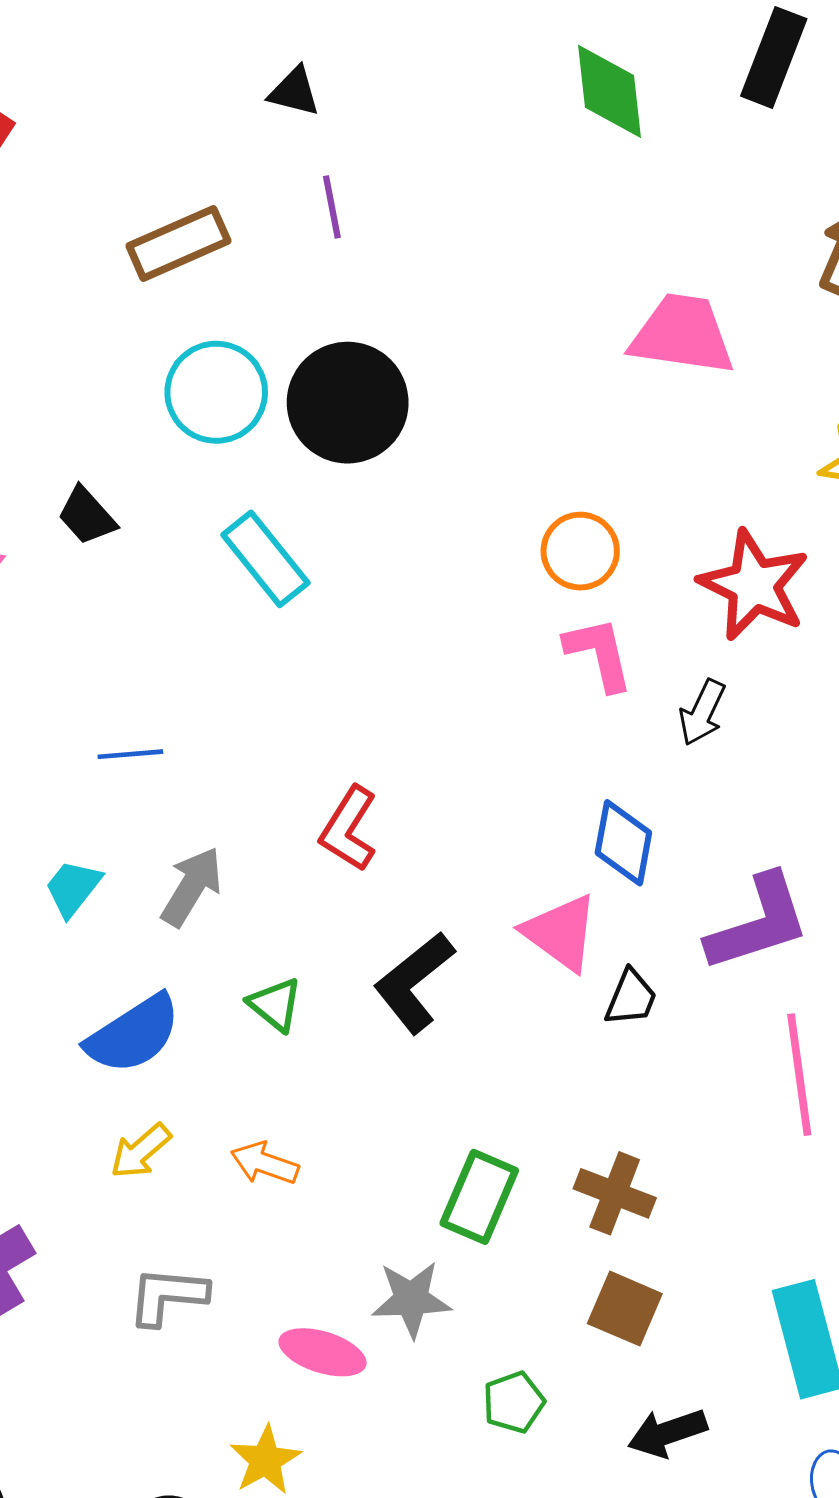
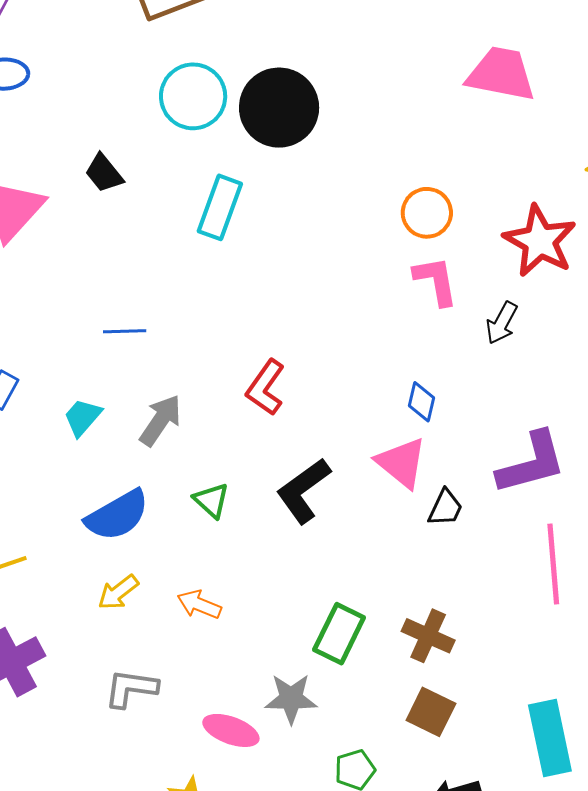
cyan rectangle: (265, 559) -> (220, 207), turned 56
blue diamond: (623, 843) -> (422, 402), moved, size x0.7

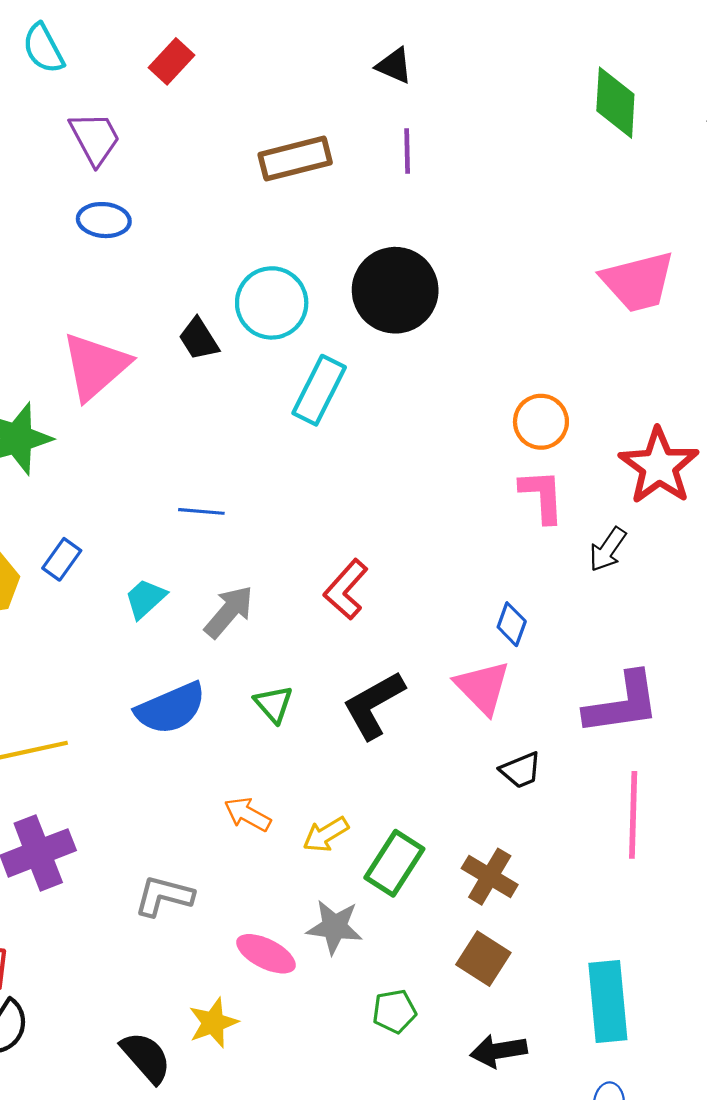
pink trapezoid: (501, 74) -> (638, 282), turned 148
cyan circle: (193, 96) -> (272, 303), moved
black trapezoid: (445, 508) -> (521, 770), moved, turned 36
yellow arrow: (118, 592) -> (326, 834), moved

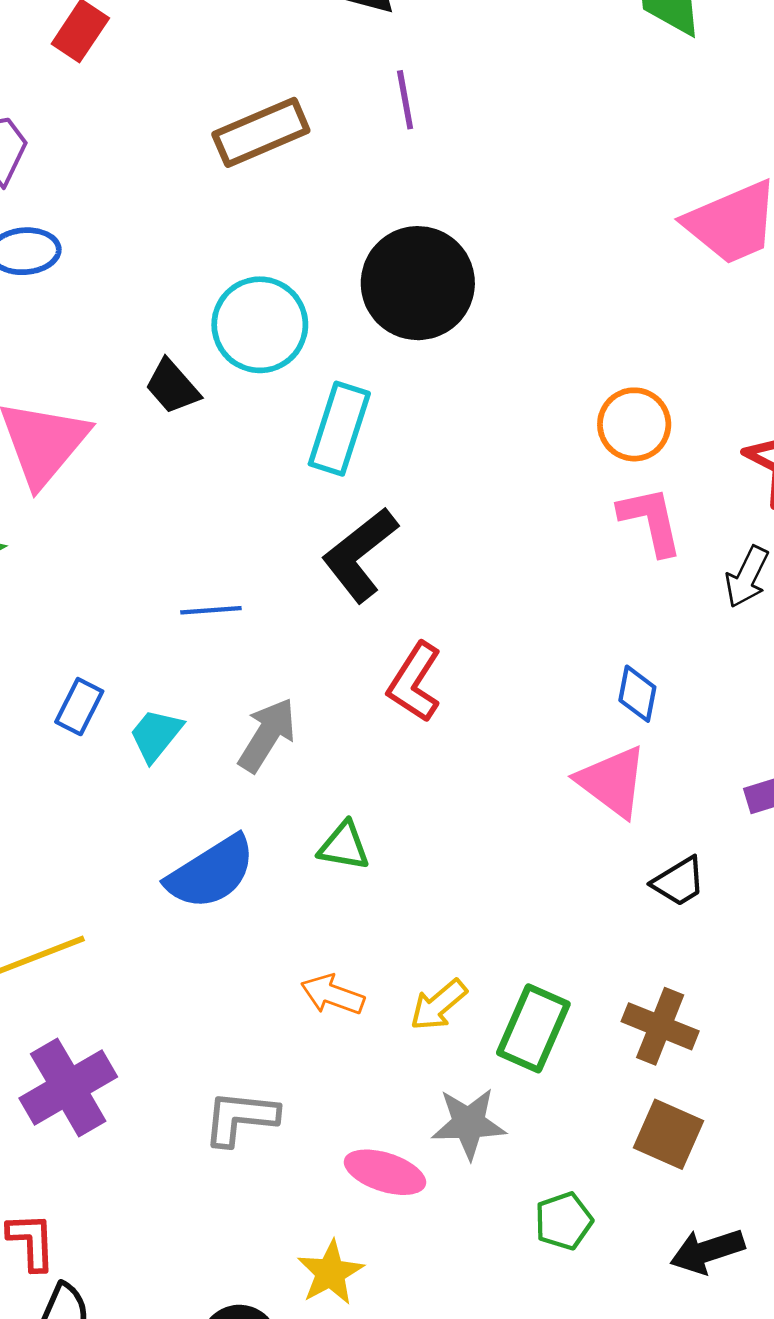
blue rectangle: (62, 559) -> (79, 707), moved
green triangle: (274, 704) -> (344, 846), turned -30
black L-shape: (374, 705) -> (360, 555), moved

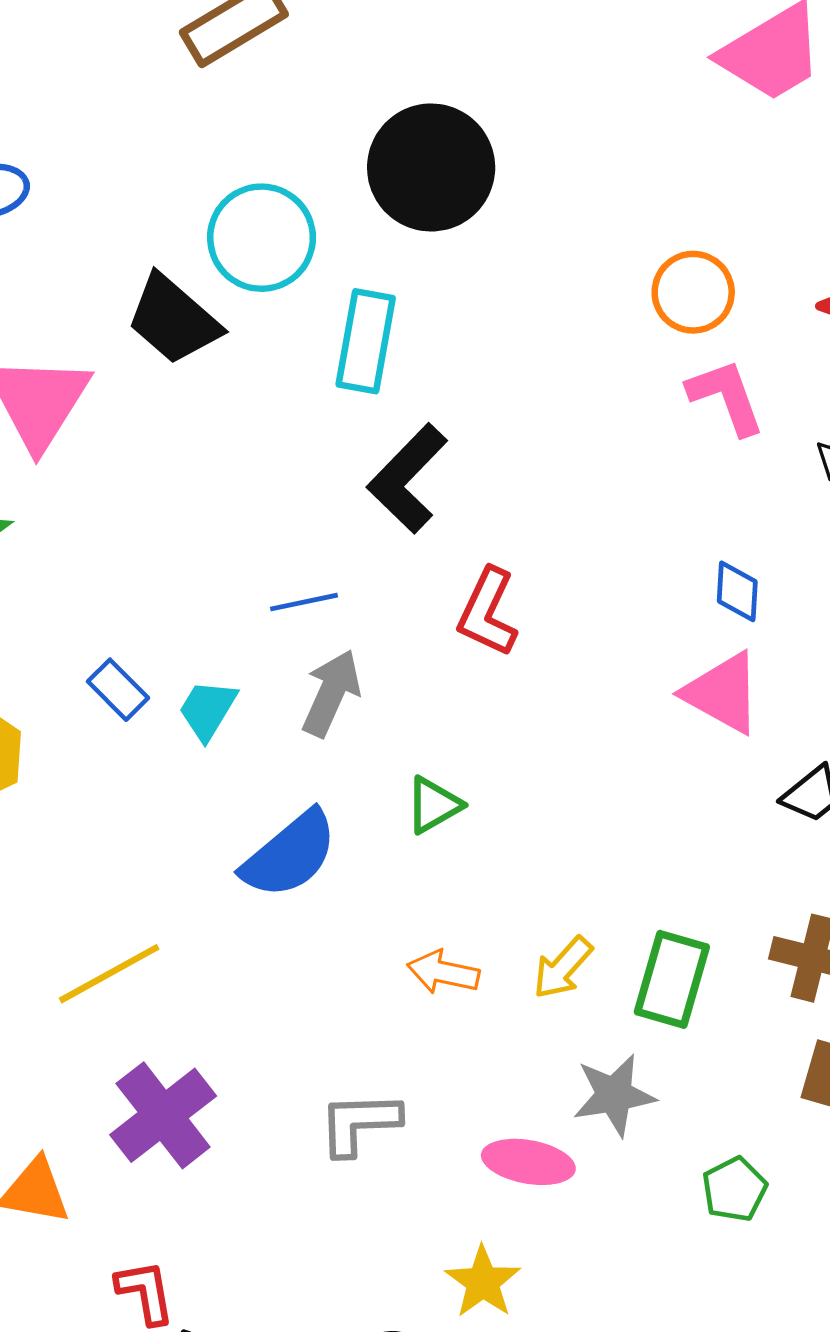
black trapezoid: (172, 387) -> (174, 320), size x1.5
blue line: (211, 610) -> (304, 602), moved
blue rectangle: (79, 707) -> (118, 690), turned -64
green triangle: (344, 846) -> (434, 805), turned -32

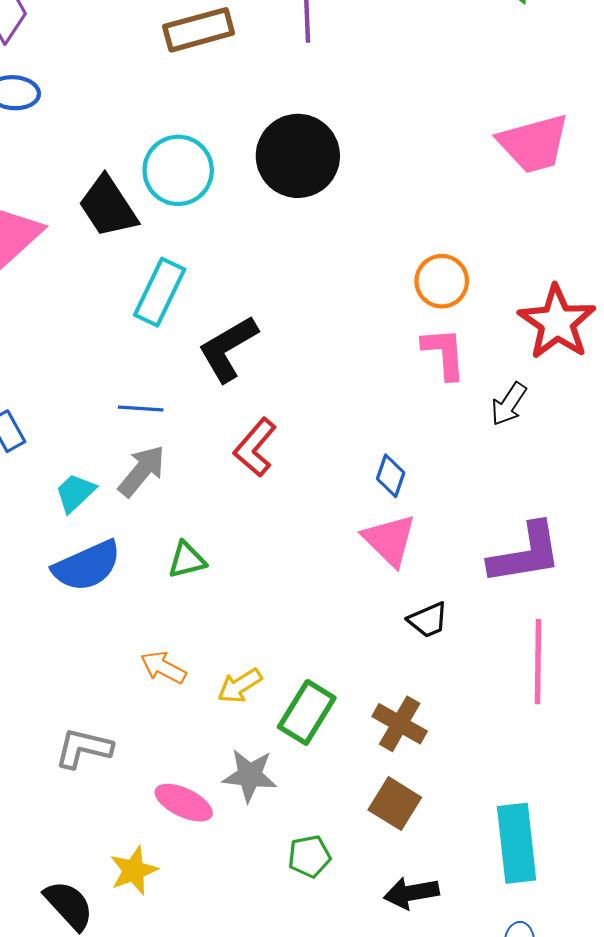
cyan rectangle: (366, 341) -> (160, 292), moved
blue diamond: (737, 591) -> (391, 476), moved
cyan trapezoid: (208, 710) -> (75, 493), moved

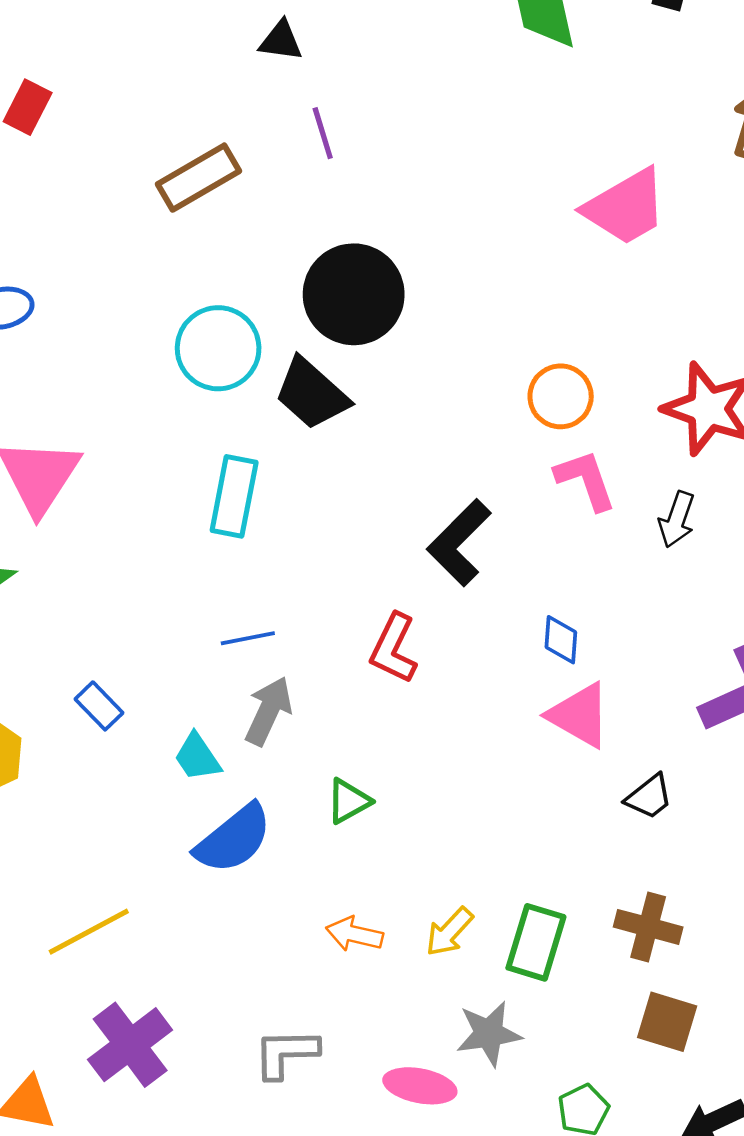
black trapezoid: (108, 207) -> (312, 394), moved
black L-shape: (228, 349) -> (459, 543), moved
cyan trapezoid: (75, 493) -> (197, 757), turned -66

